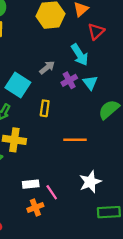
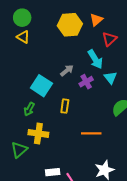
cyan triangle: (90, 83) -> (111, 78), moved

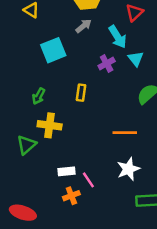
gray arrow: (67, 70) -> (84, 26), moved
cyan square: (41, 86) -> (53, 50), moved, turned 35
orange line: (91, 133) -> (125, 133), moved

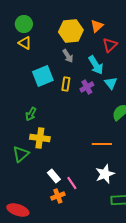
gray arrow: (84, 26) -> (68, 56), turned 96
yellow rectangle: (81, 93) -> (66, 84), moved
white rectangle: (67, 171) -> (54, 176), turned 56

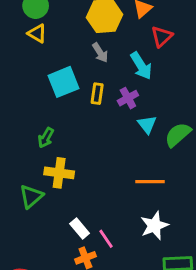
cyan triangle: (111, 83) -> (147, 124), moved

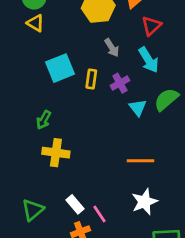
gray arrow: (100, 53) -> (112, 48), moved
cyan arrow: (141, 66) -> (149, 60), moved
green semicircle: (178, 135) -> (166, 99), moved
green triangle: (31, 196) -> (33, 210), moved

